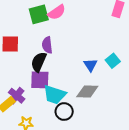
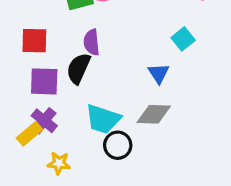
cyan square: (113, 61) -> (183, 39), moved
purple square: (40, 80) -> (44, 81), moved

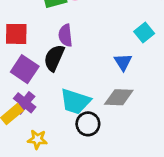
purple square: (44, 81) -> (25, 69), turned 32

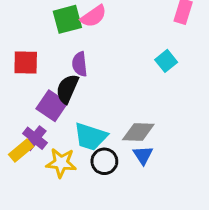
blue triangle: (123, 62) -> (143, 155), moved
purple square: (25, 69) -> (52, 106), moved
yellow star: (37, 139) -> (61, 163), moved, size x1.4

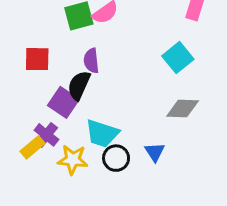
cyan square: (166, 61) -> (178, 58), size x1.4
gray diamond: (138, 132) -> (183, 109), moved

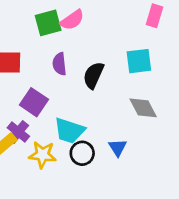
cyan square: (178, 58) -> (139, 61), turned 32
black semicircle: (79, 85) -> (94, 75), moved
gray diamond: (183, 109) -> (143, 108), turned 60

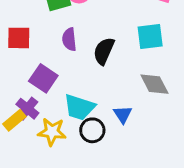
blue triangle: (118, 148) -> (123, 114), moved

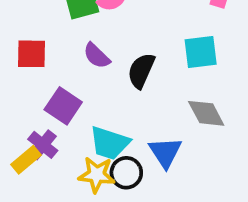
purple semicircle: (69, 39) -> (97, 56), turned -40
blue triangle: (123, 114) -> (165, 152), size x1.4
yellow star: (52, 132) -> (97, 175), moved

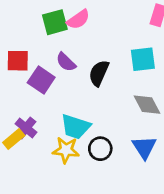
purple square: (63, 106) -> (41, 80), moved
blue triangle: (165, 152) -> (144, 147), moved
black circle: (126, 173) -> (100, 149), moved

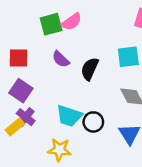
purple square: (41, 80) -> (21, 91), moved
black circle: (100, 149) -> (93, 122), moved
yellow star: (66, 150) -> (60, 150), moved

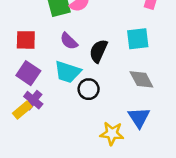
cyan trapezoid: (69, 116) -> (68, 72), moved
black circle: (93, 122) -> (89, 89), moved
yellow star: (60, 150) -> (112, 133), moved

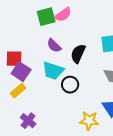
red square: (26, 40) -> (14, 59), moved
purple cross: (33, 100) -> (28, 121), moved
yellow rectangle: (22, 110) -> (18, 91), moved

